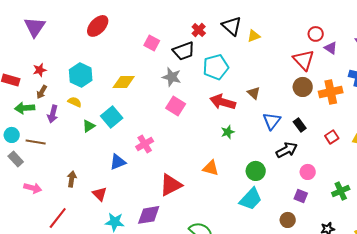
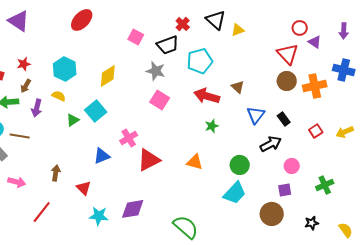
purple triangle: (35, 27) -> (19, 21), turned -30
yellow diamond: (124, 82) -> (108, 76), turned -30
red triangle: (171, 185) -> (149, 160), moved
purple square: (301, 196) -> (285, 190), turned -32
brown circle: (288, 220) -> (272, 214), size x1.5

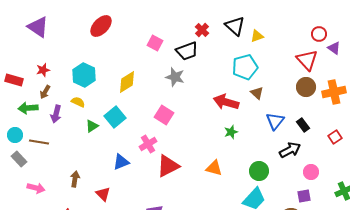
cyan pentagon: (200, 61) -> (245, 67), moved
pink square: (160, 100) -> (164, 115), moved

